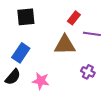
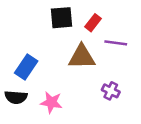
black square: (26, 17) -> (61, 18), moved
black semicircle: (13, 77) -> (16, 97), turned 54

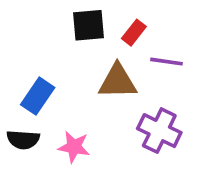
purple cross: (111, 91) -> (159, 131), size x1.6

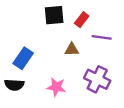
brown triangle: (118, 82) -> (72, 49), size x0.6
pink star: (74, 147) -> (56, 87), moved

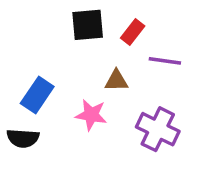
pink star: (56, 87) -> (91, 115), moved

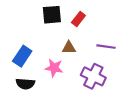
purple line: (165, 61) -> (106, 47), moved
black semicircle: (23, 138) -> (25, 84), moved

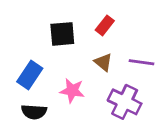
black square: (52, 15) -> (62, 34), moved
brown triangle: (69, 48) -> (103, 62), moved, turned 40

